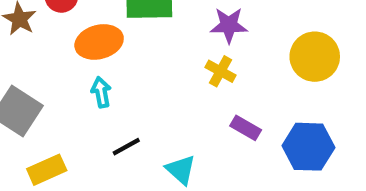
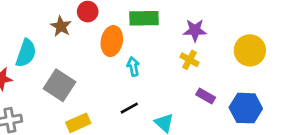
orange ellipse: (99, 42) -> (112, 41), turned -64
cyan arrow: (101, 92) -> (133, 67), moved

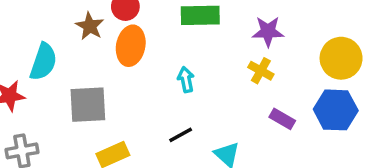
orange ellipse: (112, 41) -> (131, 46), moved
gray square: (60, 85) -> (88, 105), turned -36
blue hexagon: (246, 108) -> (336, 110), moved

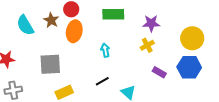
cyan semicircle: (43, 62) -> (25, 25), moved, turned 130
yellow cross: (261, 71) -> (147, 45), turned 32

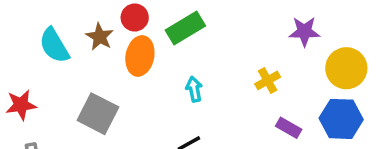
green rectangle: (113, 14) -> (185, 28), moved, turned -30
purple star: (151, 23) -> (304, 31), moved
gray square: (50, 64) -> (98, 114), turned 30

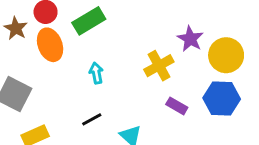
purple star: (304, 31) -> (190, 39), moved, turned 30
orange ellipse: (140, 56) -> (50, 45), turned -32
yellow cross: (268, 80) -> (159, 66), size x1.4

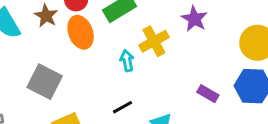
purple star: (190, 39) -> (194, 19), moved
yellow cross: (159, 66) -> (154, 41), moved

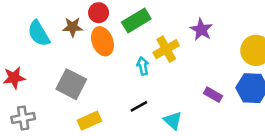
brown star: (46, 16) -> (73, 27), turned -30

